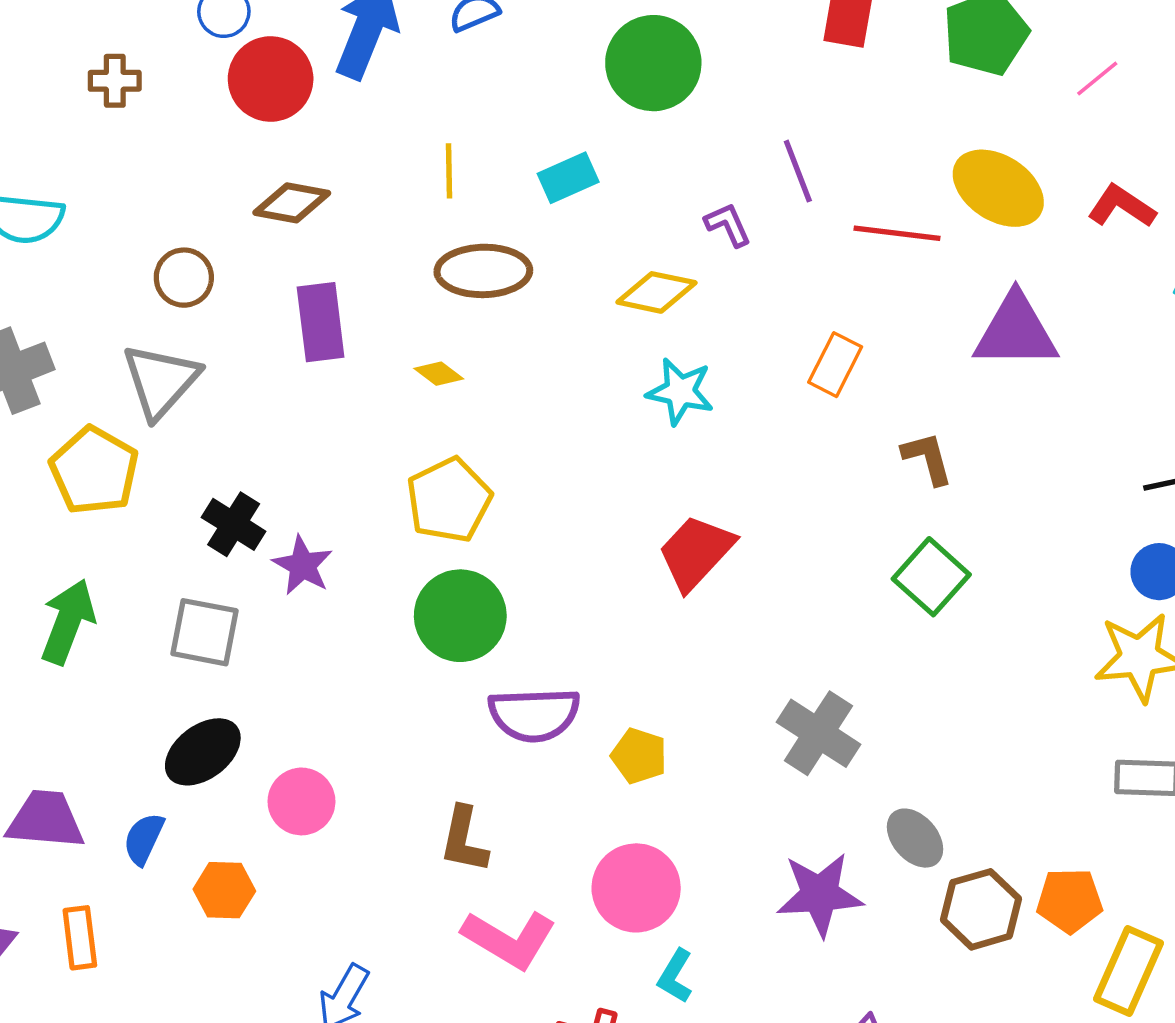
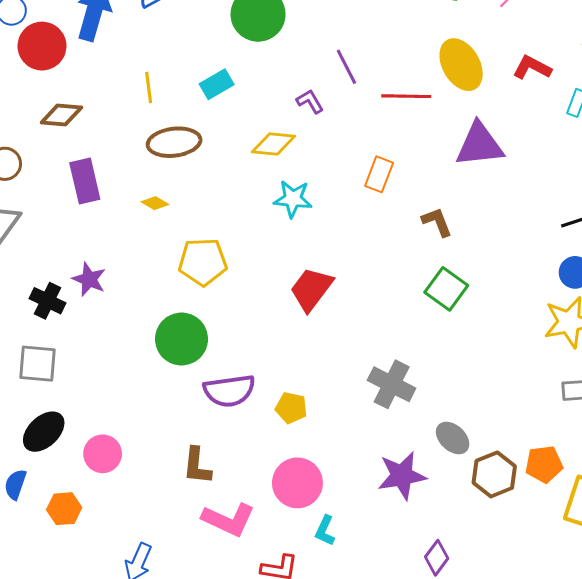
yellow ellipse: (998, 188) -> (461, 65), turned 33
yellow pentagon: (449, 500) -> (203, 262), moved, turned 30
purple star: (303, 565) -> (89, 279), moved

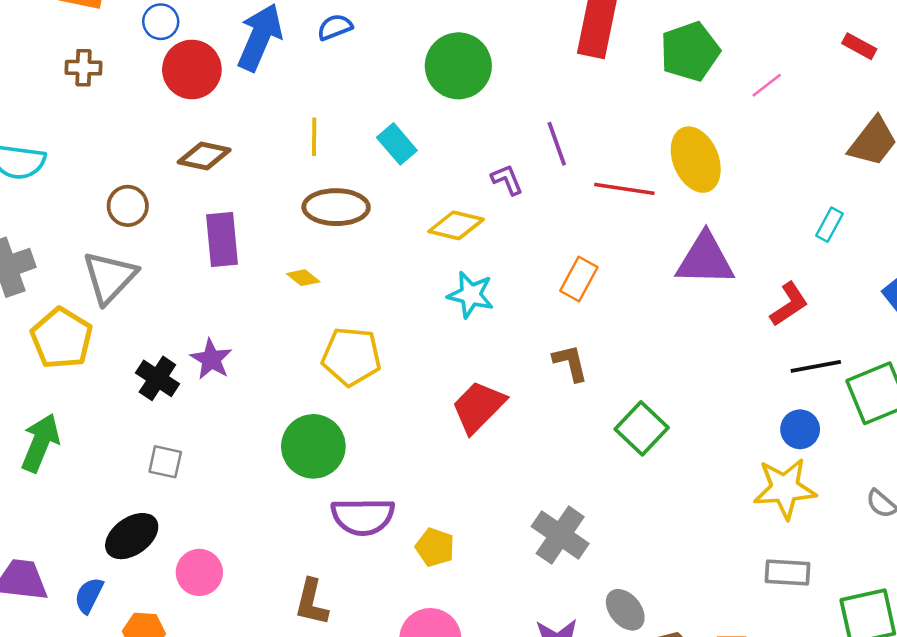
red L-shape: (532, 68) -> (789, 304), moved, turned 111
cyan rectangle: (217, 84) -> (397, 144), turned 72
brown L-shape: (437, 222) -> (570, 363), moved
gray square: (37, 364) -> (165, 462), moved, size x0.7

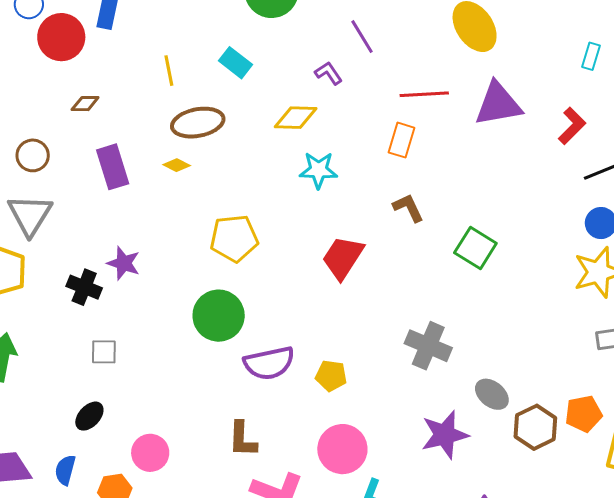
brown diamond: (204, 156) -> (85, 104), size x0.7
red line: (624, 189) -> (424, 94), moved
yellow diamond: (303, 278) -> (177, 165), moved
black ellipse: (132, 536) -> (89, 416), size x0.7
pink circle: (199, 572) -> (150, 453), moved

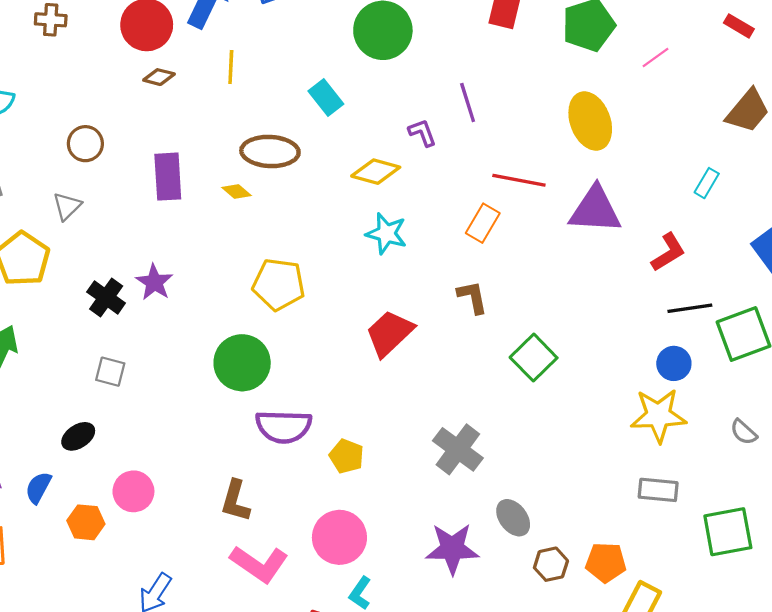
yellow line: (169, 71) -> (231, 67), moved
brown diamond: (85, 104) -> (159, 77), moved
gray triangle: (30, 215) -> (67, 206), size x0.6
brown hexagon: (535, 427) -> (551, 564), size x0.7

